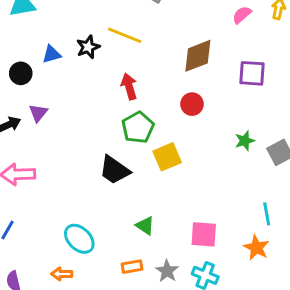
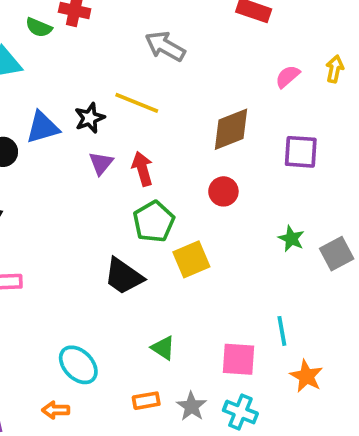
blue triangle: (51, 54) -> (42, 127), size x1.4
purple triangle: (38, 113) -> (101, 163), moved
green star: (245, 141) -> (291, 239), turned -30
cyan line: (267, 214) -> (282, 331), moved

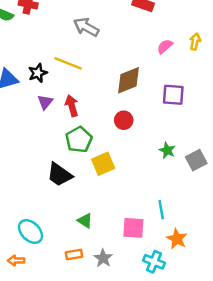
cyan cross: (240, 412) -> (154, 262), moved

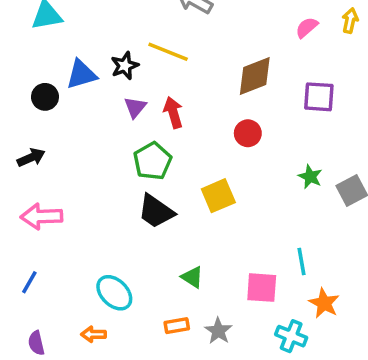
green pentagon: (79, 140) -> (152, 161), moved

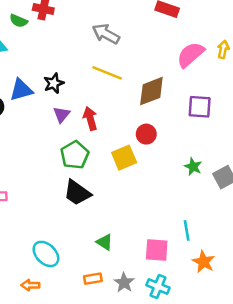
pink semicircle: (307, 28) -> (191, 55), size x1.6
yellow line: (168, 52) -> (107, 73), moved
yellow square: (218, 196) -> (124, 158), moved
cyan cross: (291, 336) -> (158, 286), moved

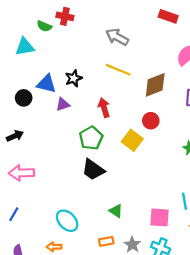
blue triangle: (21, 90) -> (46, 84), turned 30
purple triangle: (62, 115) -> (63, 104), moved, turned 32
yellow square: (124, 158) -> (132, 140), turned -30

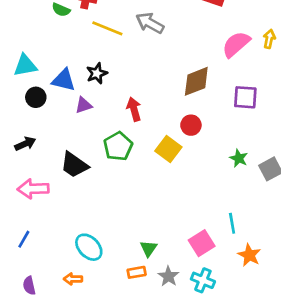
cyan triangle: (25, 47) -> (25, 65), moved
yellow line: (118, 70) -> (107, 28), moved
black trapezoid: (93, 170) -> (74, 165), moved
green triangle: (116, 211) -> (149, 248), moved, turned 32
pink square: (159, 217) -> (202, 243), turned -36

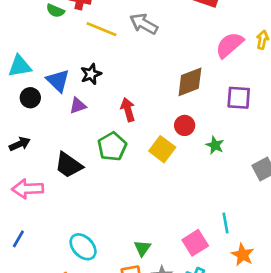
blue triangle: (64, 80) -> (58, 81), turned 30
green star: (239, 158) -> (215, 145), moved

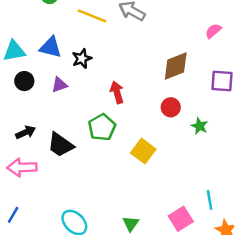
pink semicircle: (229, 45) -> (213, 31), size x0.6
blue triangle: (58, 81) -> (51, 47), moved, turned -30
purple triangle: (78, 106) -> (59, 85), moved
black arrow: (20, 144) -> (26, 132), moved
yellow square: (162, 149) -> (143, 151), moved

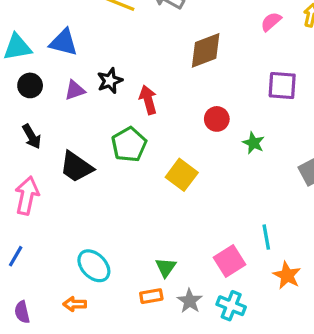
black star: (82, 58) -> (110, 81), moved
brown diamond: (176, 66) -> (206, 50), moved
black arrow: (26, 132) -> (32, 137), moved, turned 84
pink arrow: (22, 167) -> (27, 196), turned 104

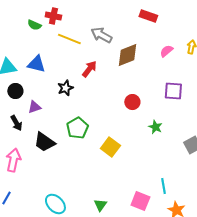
brown diamond: (206, 50) -> (127, 55), moved
purple triangle: (75, 90) -> (34, 107), moved
red arrow: (148, 100) -> (89, 69), moved, turned 54
red circle: (217, 119) -> (132, 102), moved
pink square: (230, 261) -> (140, 201), turned -36

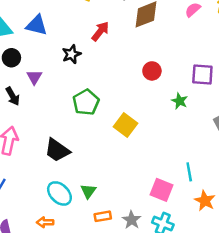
purple square: (173, 91) -> (202, 75), moved
purple triangle: (34, 107) -> (34, 77), turned -40
black trapezoid: (44, 142) -> (57, 150), moved
green triangle: (100, 205) -> (88, 191), moved

